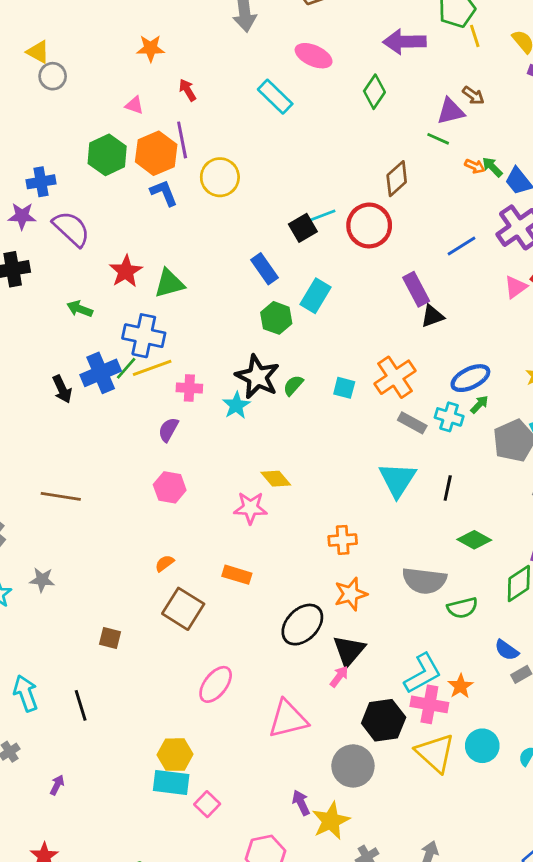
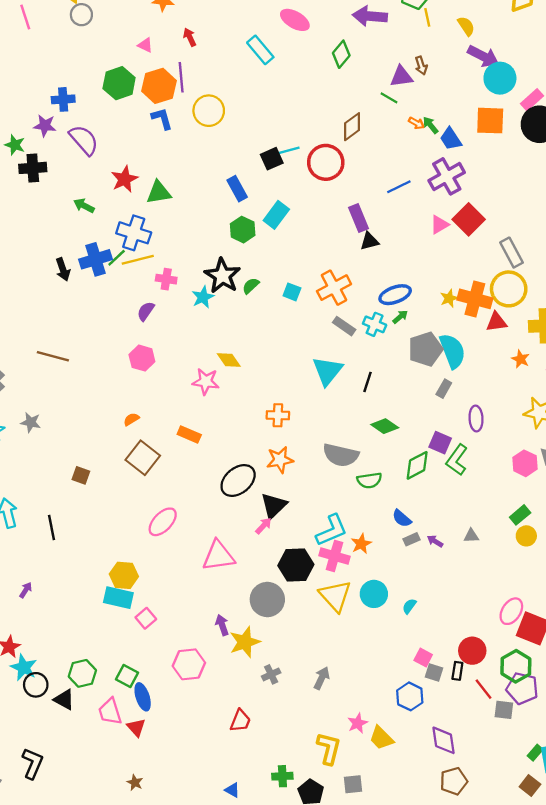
brown arrow: (473, 95) -> (421, 66), turned 30

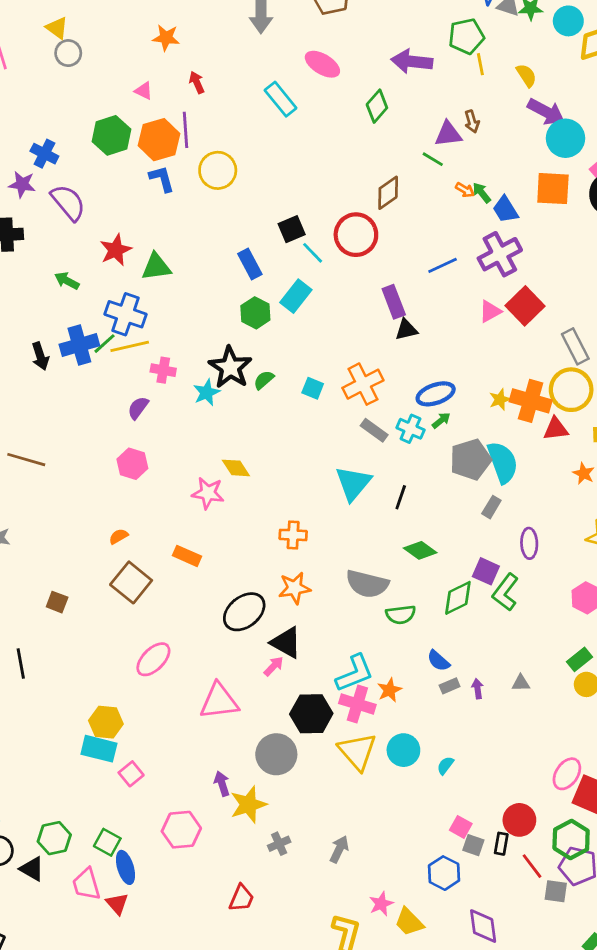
blue cross: (63, 99) -> (44, 154), turned 30
cyan line: (289, 150) -> (313, 253), moved, turned 60
black triangle: (274, 506) -> (286, 643), turned -48
purple arrow: (435, 541) -> (477, 689), turned 49

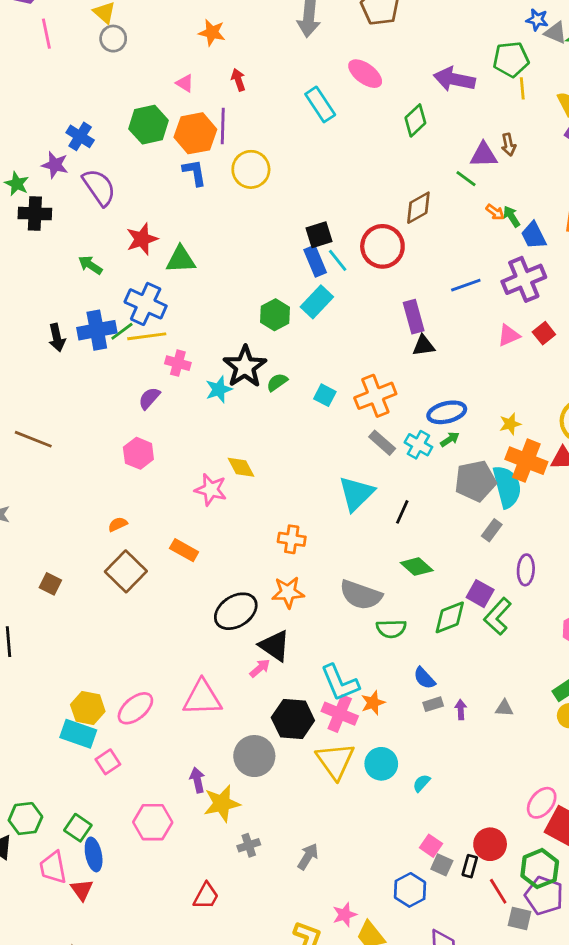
blue rectangle: (250, 264) -> (315, 261), moved
red square: (525, 306) -> (544, 333), size x0.6
orange cross: (531, 401) -> (526, 461), moved
pink ellipse: (153, 659) -> (135, 708), moved
cyan L-shape: (355, 673) -> (340, 683), turned 84

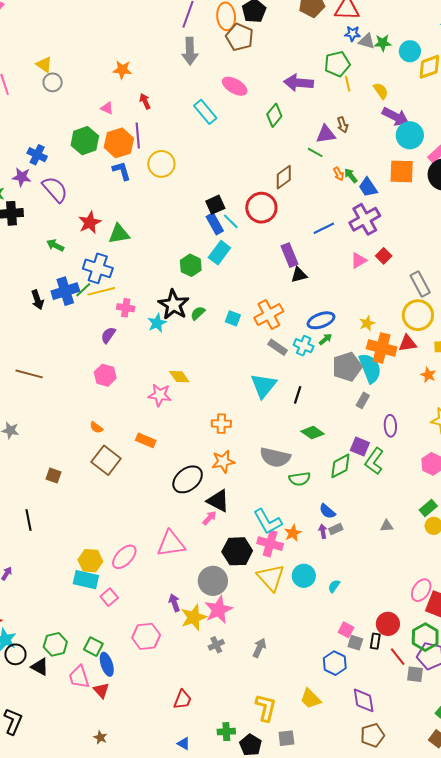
orange arrow: (495, 212) -> (339, 174), turned 32
orange semicircle: (118, 524) -> (96, 427), turned -112
purple arrow: (461, 710) -> (323, 531), moved
red trapezoid: (206, 896) -> (183, 700), moved
pink star: (345, 915) -> (219, 610), moved, size x1.6

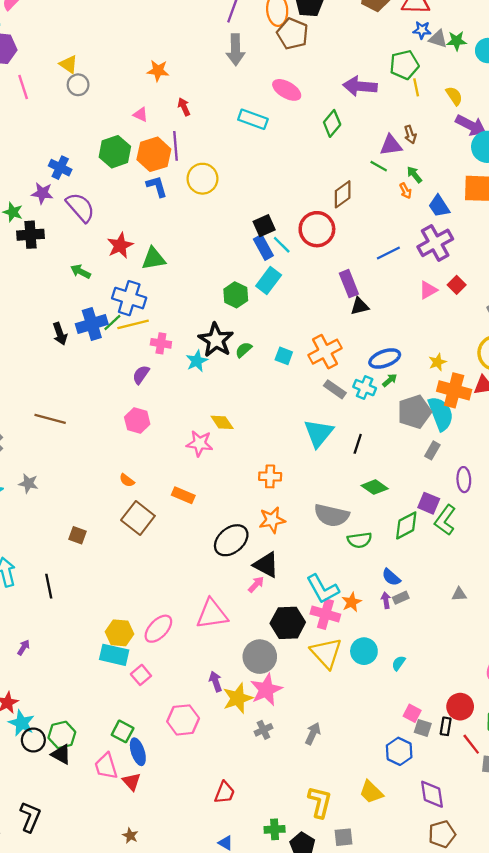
cyan rectangle: (205, 112) -> (253, 119), turned -30
green arrow: (351, 176) -> (414, 175), moved
green hexagon: (55, 644) -> (62, 735), moved

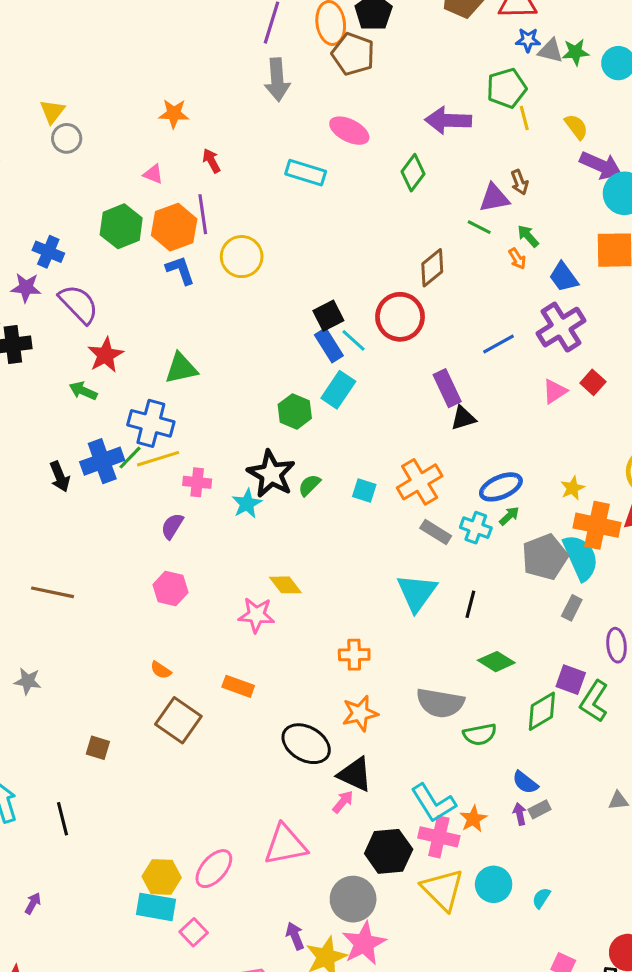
yellow triangle: (68, 64) -> (52, 111), turned 36
red star: (120, 246) -> (106, 355), moved
black ellipse: (231, 540) -> (306, 744), turned 72

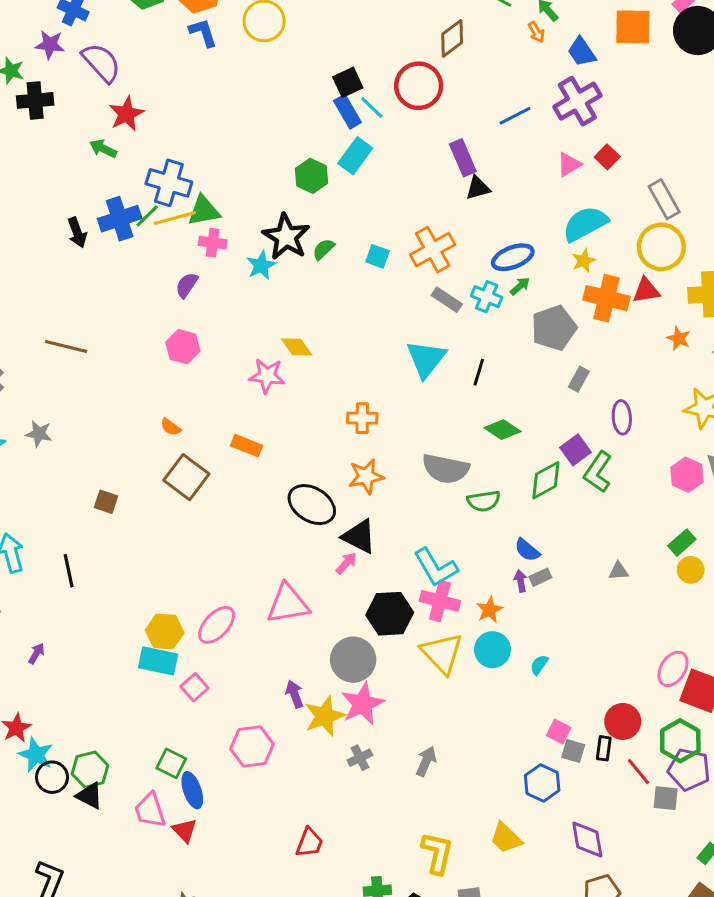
green triangle: (181, 368) -> (204, 211), moved
cyan semicircle: (581, 558) -> (585, 224), moved, turned -96
purple square: (571, 680) -> (575, 450), turned 32
orange star: (473, 819) -> (489, 610), moved

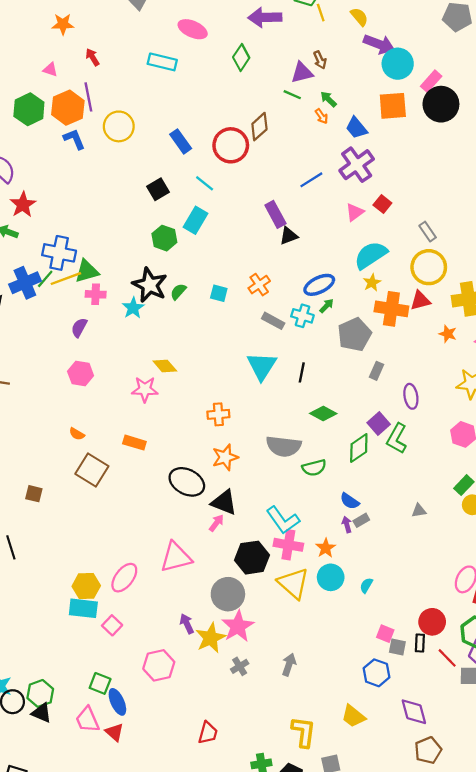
black square: (348, 82) -> (158, 189), moved
red circle: (419, 86) -> (231, 145), moved
blue rectangle: (347, 112) -> (181, 141), moved
gray rectangle: (664, 199) -> (428, 232), size x0.7
orange cross: (433, 250) -> (259, 285), size x0.7

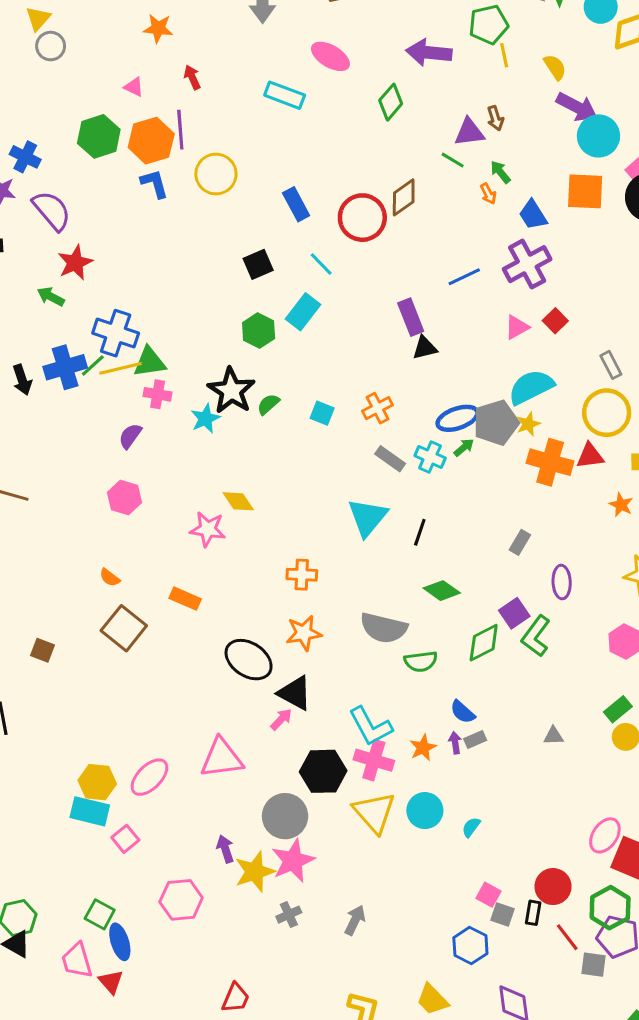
gray pentagon: (354, 334) -> (496, 423), moved
orange star: (326, 548) -> (423, 748), moved

